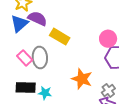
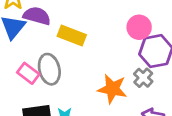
gray cross: (108, 90) -> (143, 78), moved

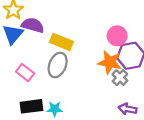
gray ellipse: (49, 69) -> (58, 65), moved, turned 35
orange star: (112, 89) -> (110, 62), moved

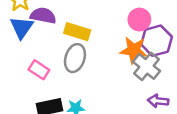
gray cross: (120, 78) -> (146, 66), size x1.5

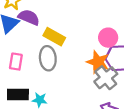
gray ellipse: (75, 58) -> (48, 58), turned -35
pink rectangle: (39, 70) -> (16, 62), turned 54

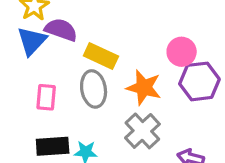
orange star: (98, 62) -> (144, 88), moved
gray cross: (106, 78) -> (142, 131), moved

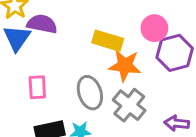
yellow rectangle: (101, 56) -> (108, 41), moved
gray ellipse: (94, 89) -> (90, 93), moved

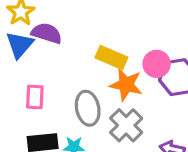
pink circle: (154, 28) -> (157, 64), moved

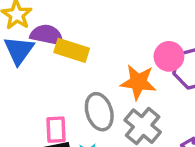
yellow rectangle: (111, 57) -> (72, 50), moved
pink rectangle: (35, 97) -> (56, 130), moved

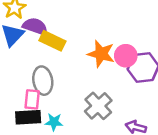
orange star: (138, 82) -> (101, 54), moved
gray ellipse: (99, 112) -> (43, 81), moved

